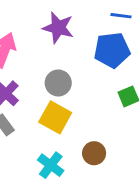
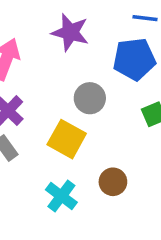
gray circle: (58, 83) -> (90, 98), moved

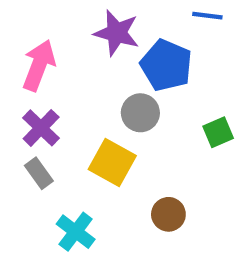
blue pentagon: (134, 59) -> (166, 65), moved, turned 30
cyan cross: (61, 196) -> (76, 232), moved

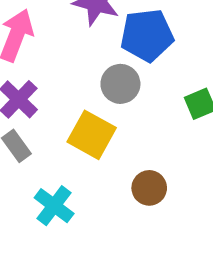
blue pentagon: (166, 65) -> (147, 35), turned -30

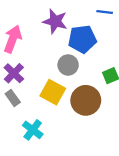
brown circle: (149, 188) -> (86, 100), moved, size x1.6

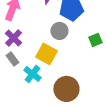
brown circle: (86, 100) -> (66, 89), moved
cyan cross: (33, 130) -> (32, 74), moved

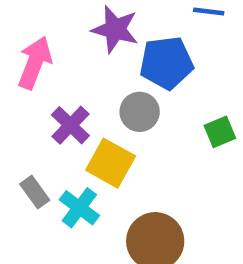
purple cross: (13, 38) -> (70, 125), moved
gray rectangle: (12, 59) -> (35, 192), moved

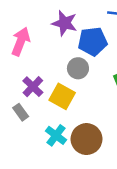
purple cross: (70, 125) -> (33, 87), moved
cyan cross: (79, 208) -> (56, 135), moved

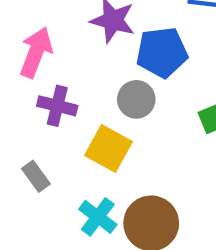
purple cross: (33, 87) -> (57, 106), moved, turned -30

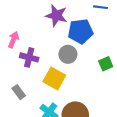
pink arrow: (36, 52) -> (13, 40), moved, size x0.7

